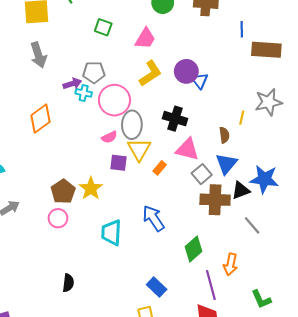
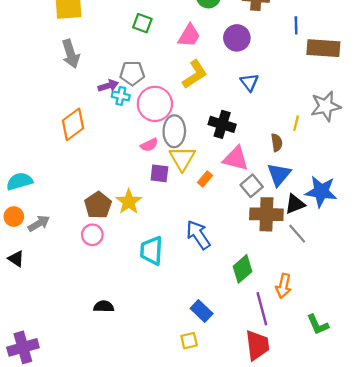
purple circle: (186, 71) -> (237, 38), moved
gray line: (252, 225) -> (297, 234), moved
black semicircle: (68, 283) -> (104, 306), turned -96

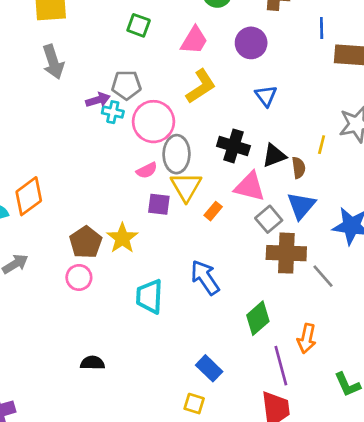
orange diamond: (73, 124) -> (29, 196), moved
black triangle: (295, 204) -> (274, 155), moved
yellow square: (189, 341) -> (194, 404), turned 30

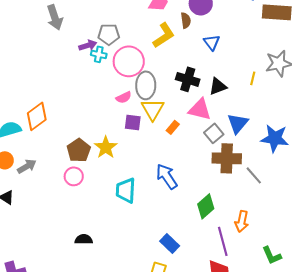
brown semicircle: (299, 168) -> (186, 20), moved

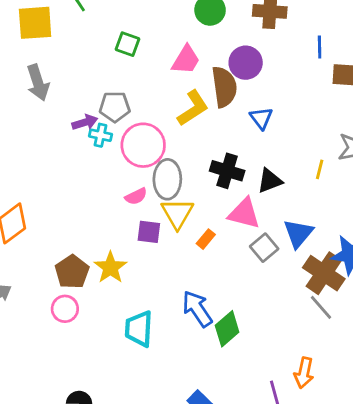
brown semicircle: (186, 20) -> (224, 87), size x1.8
brown cross: (227, 158) -> (324, 273), moved, turned 32
green diamond: (206, 206) -> (227, 329), moved

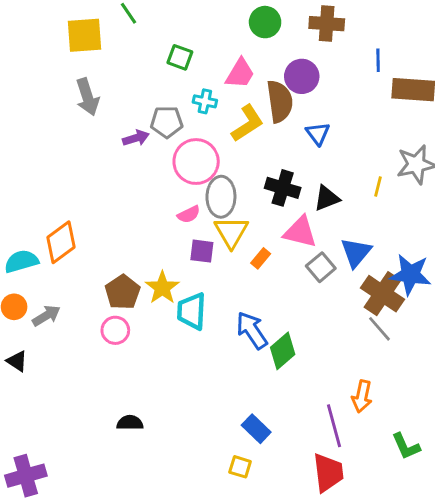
cyan cross: (100, 135) -> (205, 101), moved
cyan trapezoid: (139, 329) -> (192, 311), moved

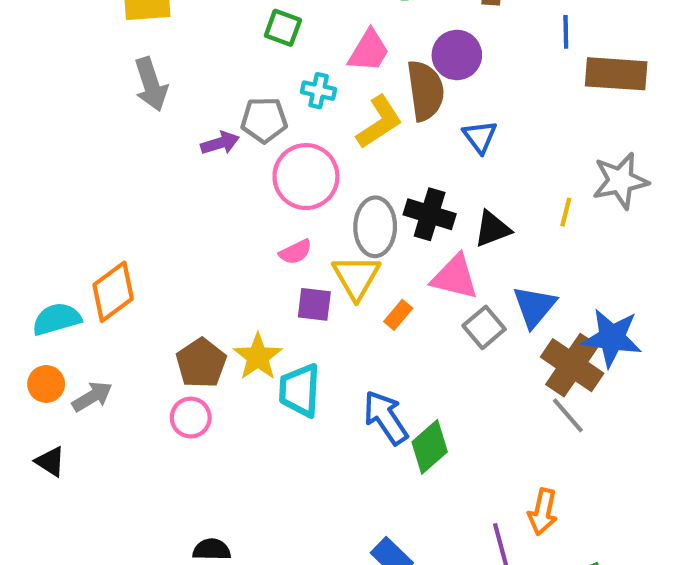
gray ellipse: (221, 197) -> (375, 227), moved

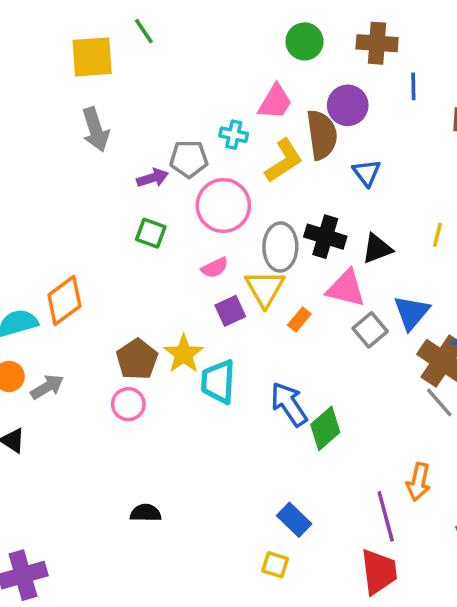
green square: (283, 28) -> (151, 233), moved
blue line: (566, 32) -> (413, 86), moved
purple square: (314, 304) -> (230, 311), turned -32

